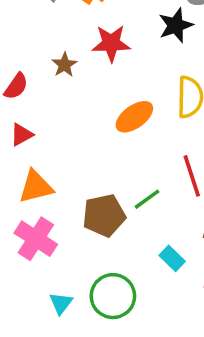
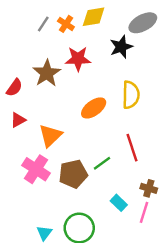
brown star: (64, 65) -> (47, 73), size x1.6
orange triangle: (36, 187) -> (50, 136), moved, turned -30
pink cross: (36, 239) -> (36, 169), moved

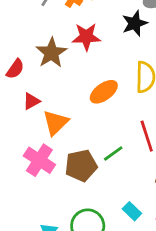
red triangle: (18, 120) -> (31, 101), moved
cyan rectangle: (119, 203) -> (132, 211), moved

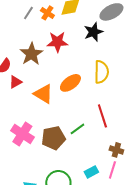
red triangle: (31, 101) -> (15, 82), moved
orange triangle: (55, 123) -> (43, 94), moved, turned -45
cyan rectangle: (132, 211) -> (91, 172), turned -72

